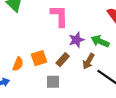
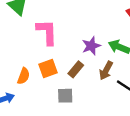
pink L-shape: (59, 16) -> (47, 32), moved

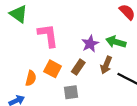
orange square: (48, 68) -> (53, 69), turned -36

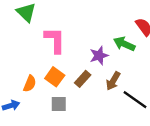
green arrow: (116, 42) -> (124, 44), moved
gray square: (71, 92) -> (59, 104), moved

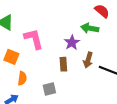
orange square: (55, 77) -> (11, 57), moved
brown rectangle: (83, 79) -> (63, 64), turned -32

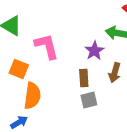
orange semicircle: (22, 78) -> (32, 96), size x1.5
gray square: (49, 89) -> (89, 100), moved

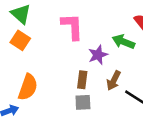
pink L-shape: (47, 46) -> (72, 27), moved
orange square: (19, 69) -> (20, 40), moved

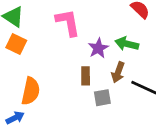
green arrow: (123, 42) -> (127, 44), moved
gray square: (83, 102) -> (102, 98), moved

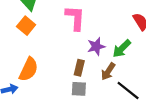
green arrow: (127, 44) -> (122, 49), turned -72
gray square: (102, 98) -> (79, 89), moved

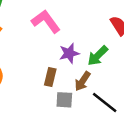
pink L-shape: (75, 18) -> (46, 21), turned -40
gray square: (79, 89) -> (64, 100), moved

